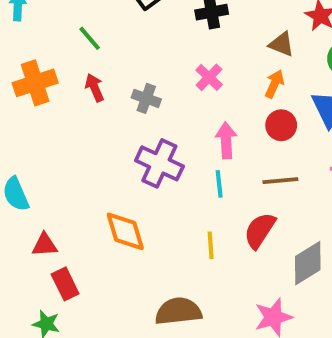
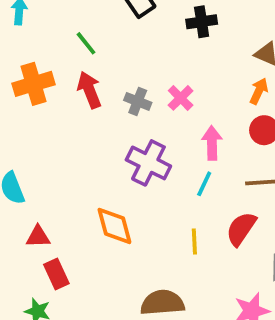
pink cross: (209, 77) -> (181, 98), moved
red arrow: (95, 88) -> (89, 90), size x1.4
cyan line: (219, 184) -> (204, 184), turned 30

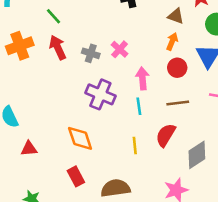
cyan line: (204, 184) -> (139, 106), turned -30
red rectangle: (56, 274) -> (76, 176), moved

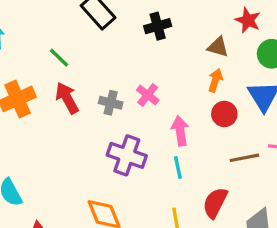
brown line: (178, 103) -> (244, 158), moved

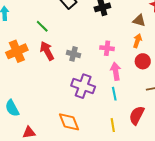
pink cross: (148, 95) -> (107, 48), moved, turned -32

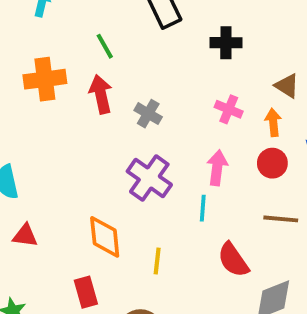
orange arrow: (137, 41) -> (273, 122), turned -40
pink cross: (107, 48) -> (229, 109), moved
red semicircle: (137, 115) -> (233, 260), turned -78
yellow line: (113, 125) -> (157, 261), moved

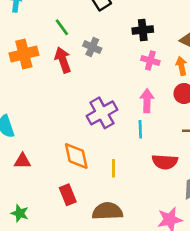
black cross: (226, 43) -> (143, 30), moved
gray cross: (148, 114) -> (92, 47), moved
purple cross: (149, 178) -> (102, 113), turned 32
red semicircle: (233, 260) -> (165, 162), turned -45

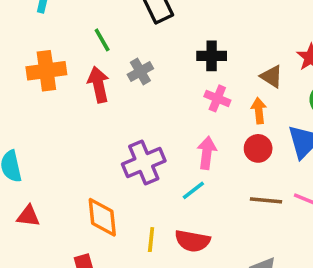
gray cross: (92, 47) -> (140, 71), turned 30
cyan line: (140, 129) -> (193, 190), turned 48
red semicircle: (165, 162) -> (192, 241), moved

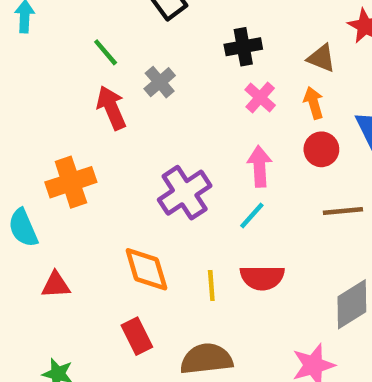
orange cross: (46, 71) -> (71, 182), moved
pink cross: (217, 98) -> (260, 97), turned 30

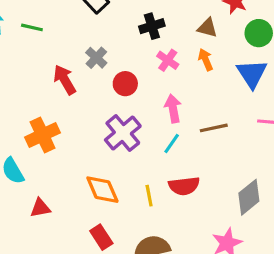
green line: (106, 52) -> (32, 27), moved, turned -30
red circle: (321, 149) -> (125, 84), moved
brown line: (343, 211) -> (214, 128), moved

